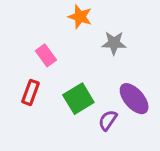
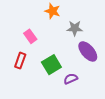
purple ellipse: (134, 99) -> (88, 51), moved
purple semicircle: (108, 120) -> (71, 79), turned 32

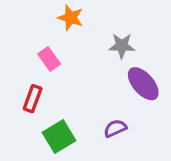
orange star: (52, 11) -> (71, 18), moved
green square: (51, 65) -> (59, 137), moved

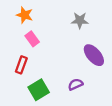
orange star: (71, 18) -> (25, 15), moved
gray star: (122, 46) -> (80, 20), moved

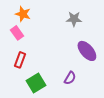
pink rectangle: (32, 39) -> (17, 33), moved
purple semicircle: (75, 84) -> (70, 78), turned 144

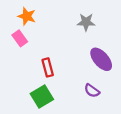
red rectangle: (20, 60) -> (48, 67), moved, turned -35
purple semicircle: (70, 78) -> (92, 91), moved, turned 96

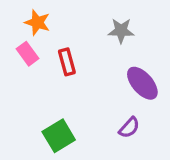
red rectangle: (48, 67) -> (67, 62), moved
purple semicircle: (92, 91) -> (129, 128), turned -84

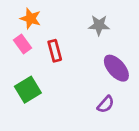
green square: (59, 136) -> (28, 90), moved

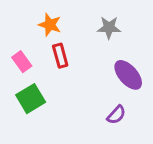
orange star: (31, 19) -> (50, 25), moved
pink rectangle: (23, 44) -> (22, 62), moved

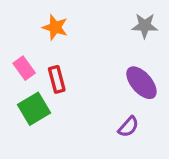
gray star: (109, 28) -> (145, 26), moved
red rectangle: (60, 56) -> (57, 79), moved

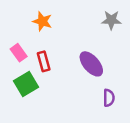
purple ellipse: (141, 83) -> (91, 64), moved
purple semicircle: (128, 127) -> (109, 98), moved, turned -42

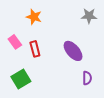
green square: (26, 84) -> (21, 79), moved

